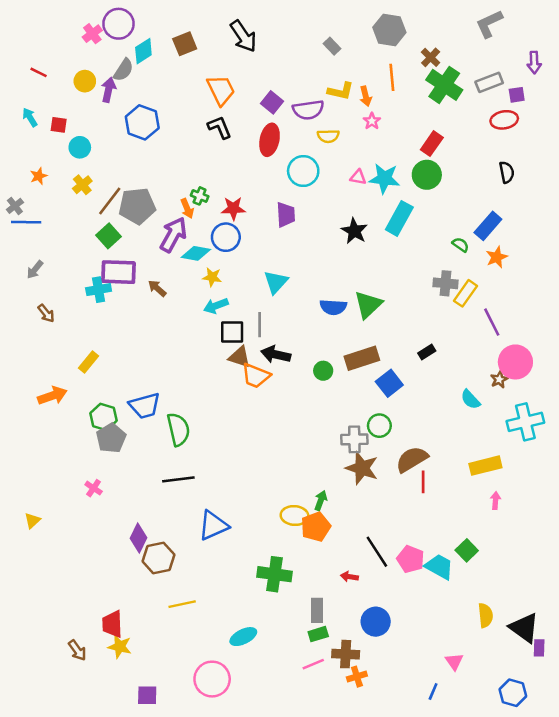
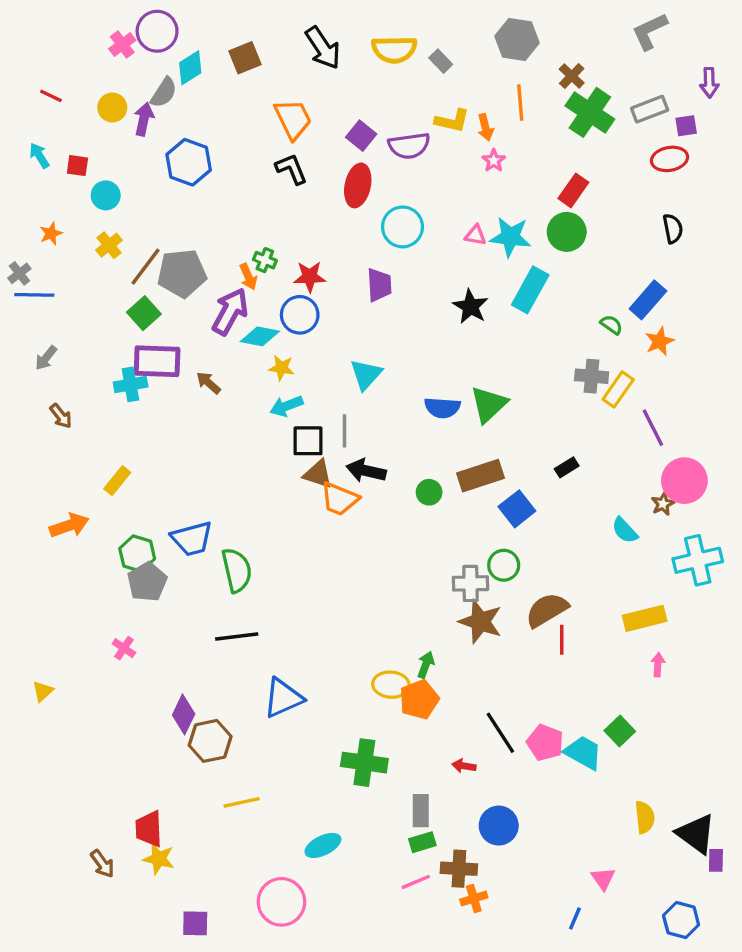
yellow semicircle: (328, 136) -> (394, 49), moved, size x1.5

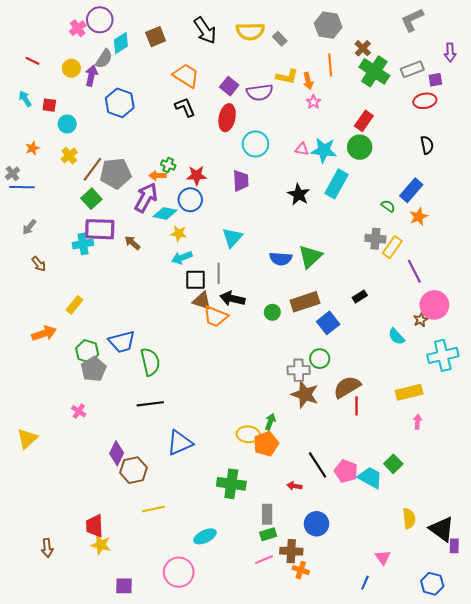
orange trapezoid: (293, 119) -> (186, 76), turned -32
orange arrow: (248, 277) -> (158, 176), turned 112
yellow triangle: (43, 691) -> (27, 439), size x1.5
brown arrow: (102, 864) -> (47, 548), moved, turned 30
orange cross: (474, 899) -> (301, 570), turned 35

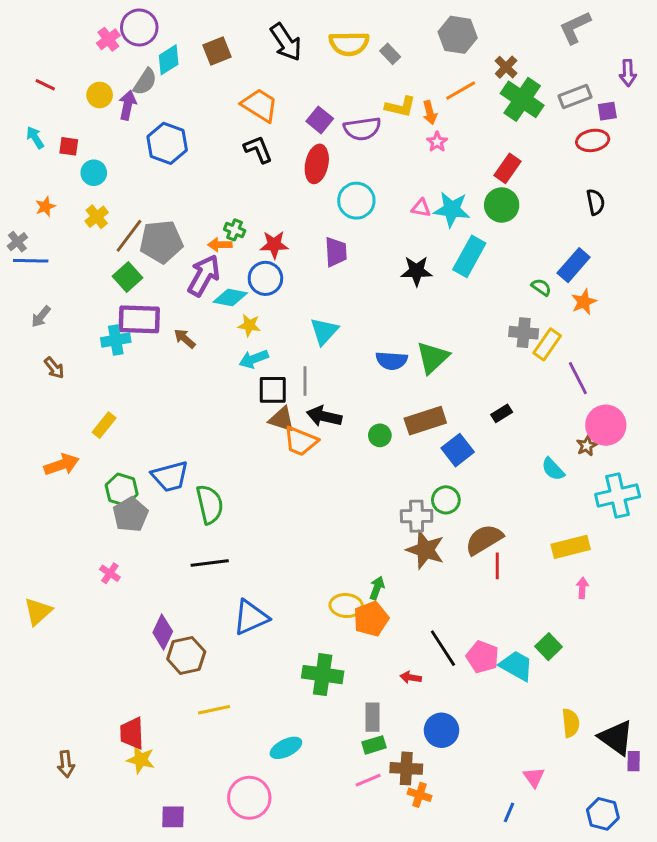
orange line: (330, 65) -> (461, 91), turned 65
black star: (299, 194) -> (417, 271), turned -30

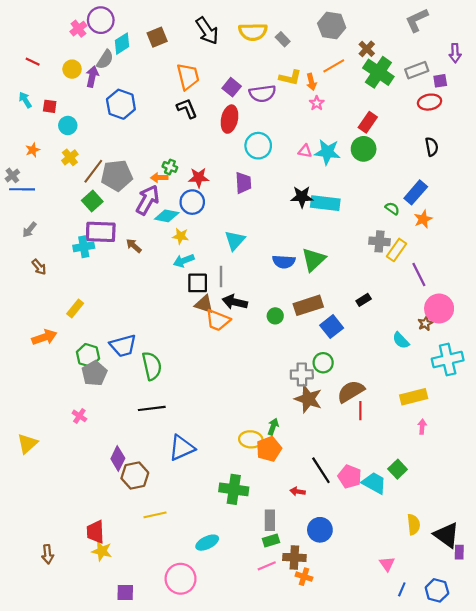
orange trapezoid: (260, 105) -> (188, 77), turned 44
cyan rectangle: (469, 256) -> (325, 203), moved, turned 68
blue line: (509, 812) -> (402, 589), moved

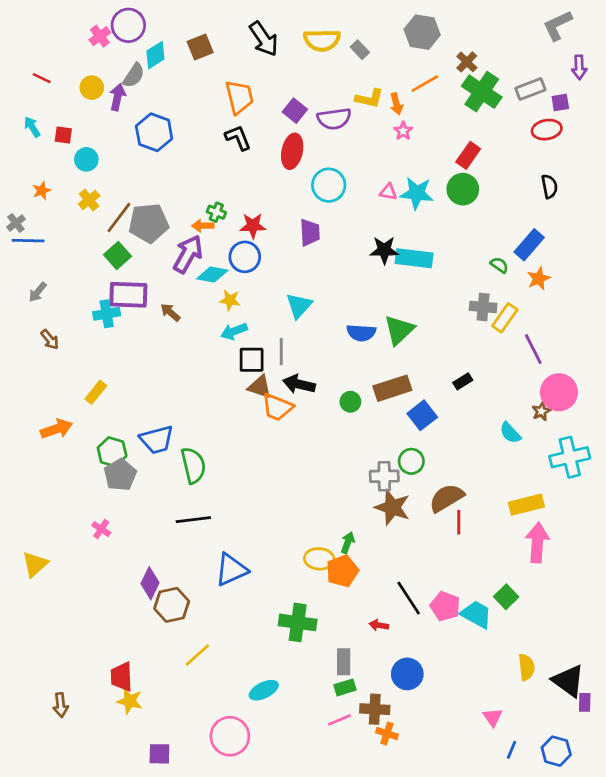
gray L-shape: (417, 20) -> (558, 25), moved
pink arrow: (422, 427) -> (537, 543), size x2.0
yellow line: (155, 515) -> (197, 655), turned -30

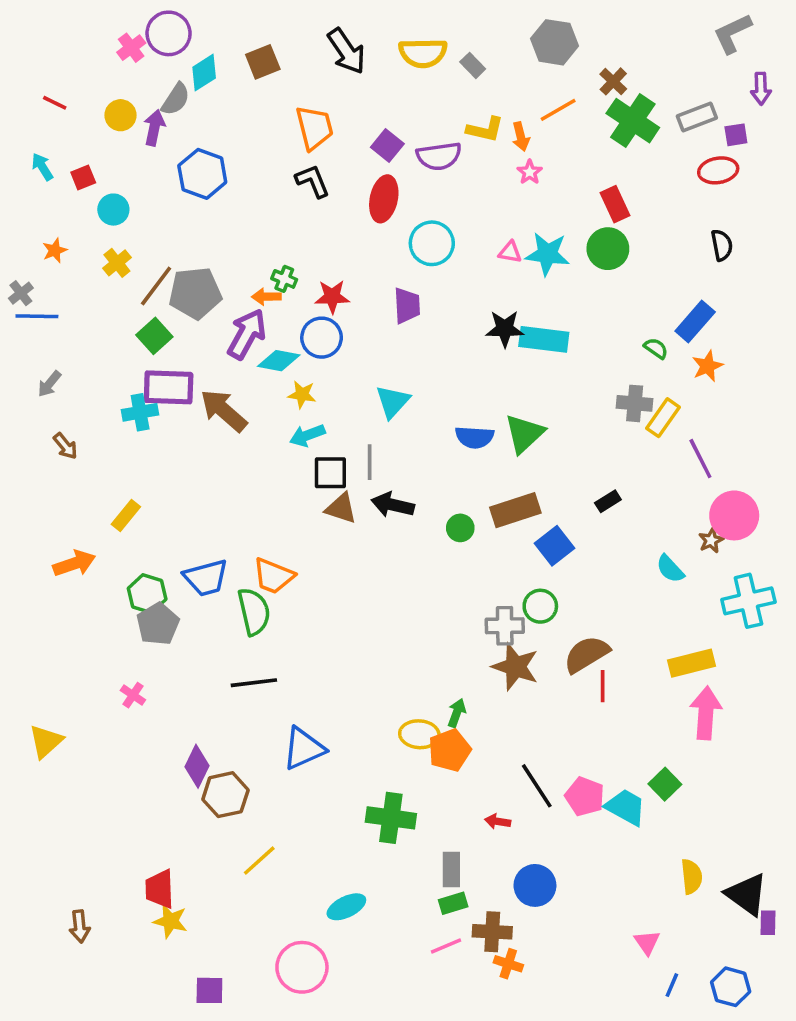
red square: (63, 135) -> (83, 177), turned -30
red rectangle: (468, 155) -> (615, 204), turned -60
brown arrow: (170, 312) -> (224, 411), size x1.8
orange trapezoid: (277, 407) -> (273, 576), moved

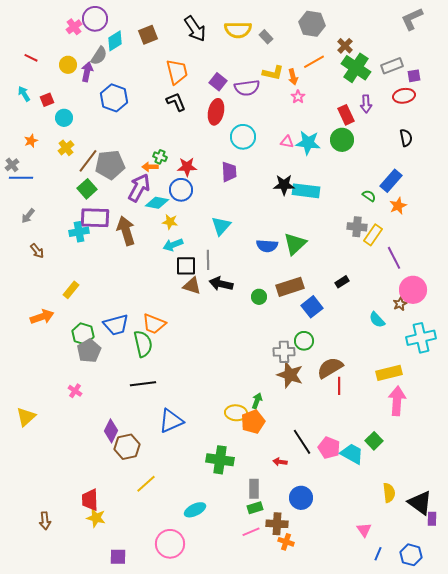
purple arrow: (761, 89) -> (366, 104), moved
brown arrow: (224, 411) -> (126, 231), turned 32

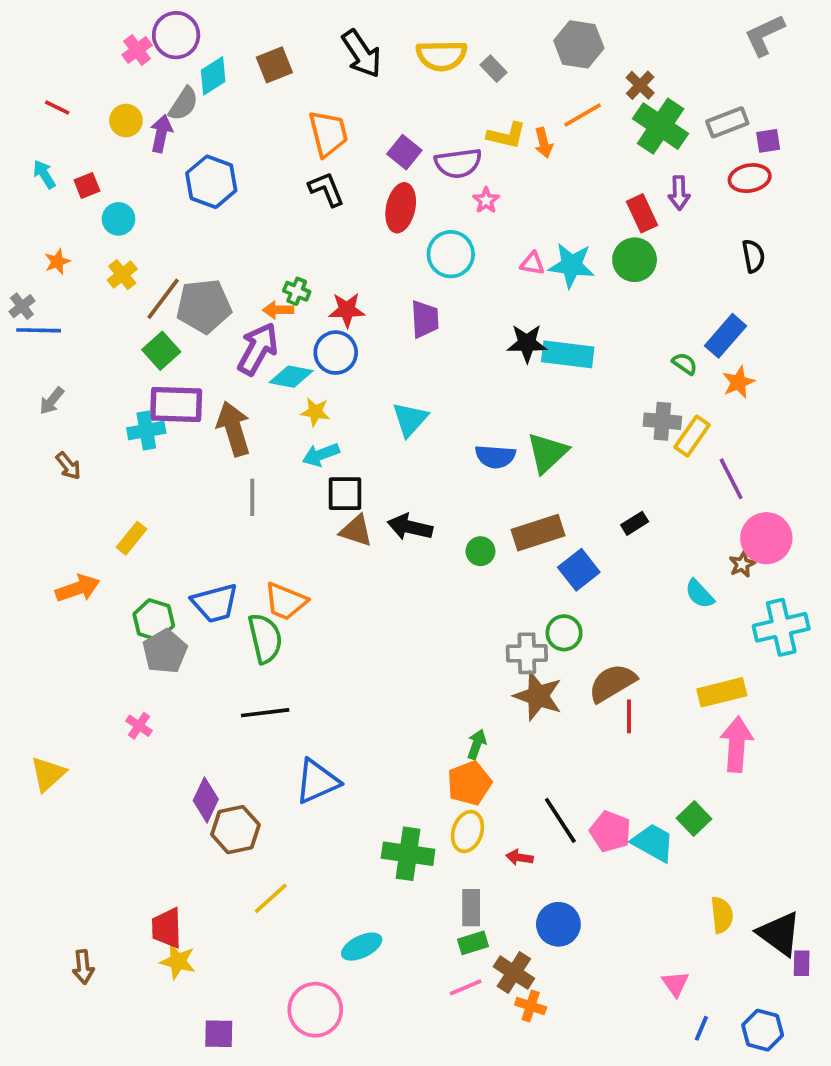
pink star: (298, 97) -> (486, 200), moved
gray line: (208, 260) -> (252, 497), moved
yellow ellipse: (236, 413) -> (467, 831), moved, turned -75
brown cross: (277, 524) -> (514, 973), turned 30

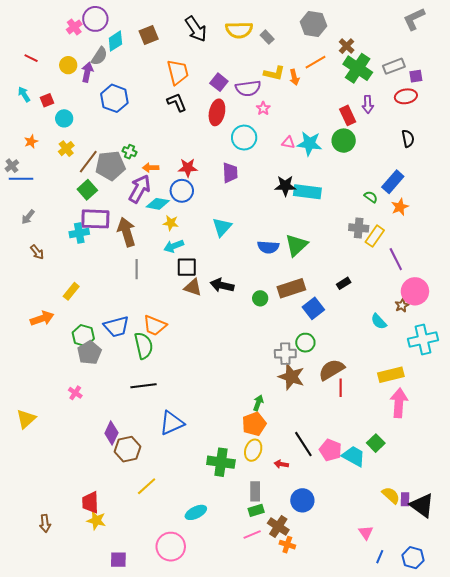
green cross: (297, 291) -> (130, 152), moved
yellow semicircle: (722, 915) -> (391, 495), turned -42
purple rectangle: (802, 963) -> (405, 499), moved

